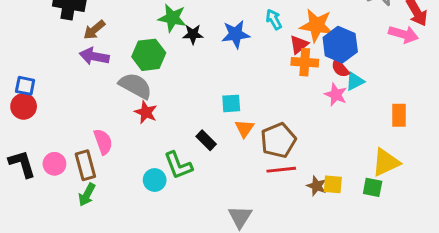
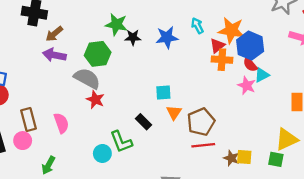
brown rectangle: (85, 165) -> (28, 119), moved

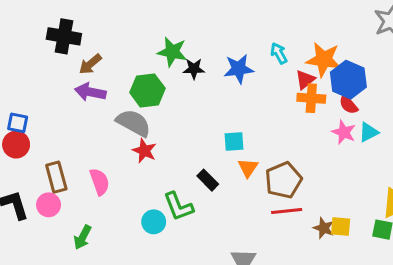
cyan triangle: (262, 75) -> (369, 132), moved

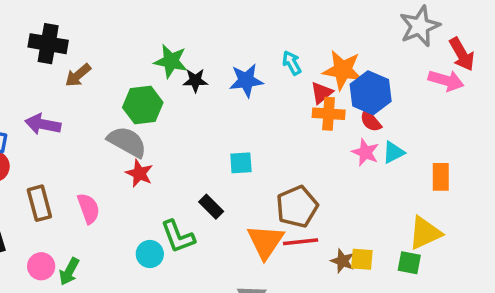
purple arrow: (90, 92) -> (43, 124), moved
orange triangle: (248, 168) -> (265, 242), moved, size x1.6
pink circle: (49, 205) -> (41, 266), moved

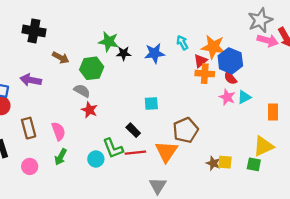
brown arrow: (78, 75) -> (61, 58), moved, turned -112
pink arrow: (446, 80) -> (268, 41), moved
gray semicircle: (127, 142) -> (82, 91), size x0.7
red line: (301, 242) -> (135, 153), moved
green arrow: (69, 272) -> (61, 157), moved

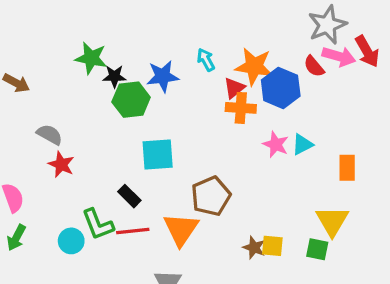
green hexagon: (92, 68) -> (131, 100), moved
red semicircle: (230, 78) -> (314, 66), moved
cyan square: (151, 104) -> (158, 154), size x1.5
yellow triangle: (263, 146) -> (332, 221), turned -35

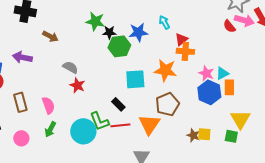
orange star: (254, 66) -> (165, 70), moved
blue hexagon: (281, 88) -> (209, 92), moved
orange rectangle: (347, 168) -> (229, 87), moved
cyan circle: (71, 241) -> (83, 131), size x1.6

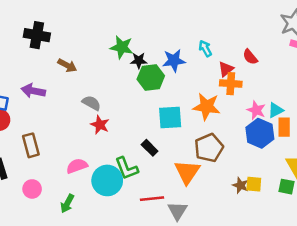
red semicircle: (229, 26) -> (250, 57), moved
pink semicircle: (48, 105) -> (77, 166), moved, turned -90
red line: (120, 125) -> (152, 199), moved
green arrow: (50, 129) -> (67, 204), moved

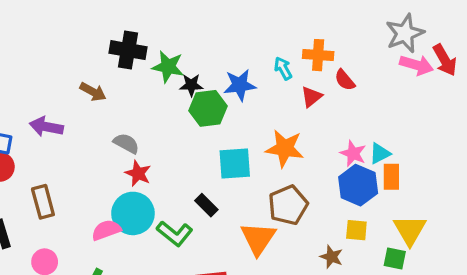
black cross: (37, 35) -> (128, 50), moved
orange cross: (231, 84) -> (318, 55), moved
green L-shape: (127, 168) -> (175, 233), turned -30
cyan circle: (107, 180) -> (133, 213), moved
yellow square: (254, 184) -> (356, 230), moved

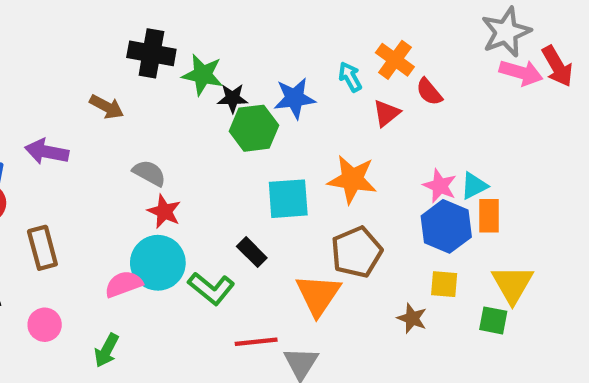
orange cross: (318, 55) -> (395, 60), turned 32

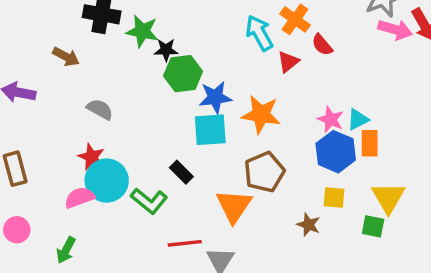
cyan arrow: (350, 77) -> (259, 33), size x1.5
blue star: (295, 98) -> (215, 97), moved
red star: (164, 211) -> (91, 157), moved

